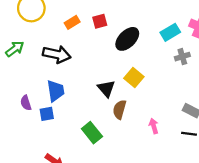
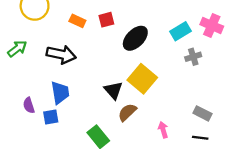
orange rectangle: (72, 22) -> (77, 21), turned 56
yellow square: (134, 78) -> (142, 79), size x1.4
brown semicircle: (120, 109) -> (127, 112), turned 30

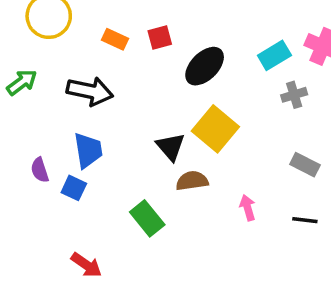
brown semicircle: (127, 112) -> (192, 181), turned 36
gray rectangle: (202, 113) -> (305, 165), moved
blue square: (51, 117) -> (74, 188), turned 35

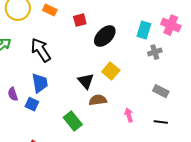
orange rectangle: (115, 39) -> (50, 10), moved
cyan rectangle: (274, 55) -> (144, 30), turned -42
black arrow: (90, 91) -> (41, 50), turned -135
yellow square: (215, 129) -> (111, 71), size x0.7

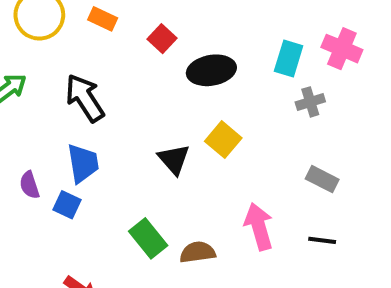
red square: (80, 20) -> (162, 39), turned -32
black ellipse: (105, 36) -> (211, 70), turned 35
brown semicircle: (98, 100) -> (198, 252), moved
pink arrow: (129, 115) -> (259, 227), size x1.6

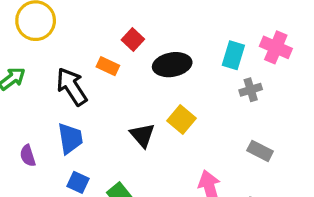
orange rectangle: (103, 19) -> (108, 66), moved
blue square: (67, 205) -> (78, 182), moved

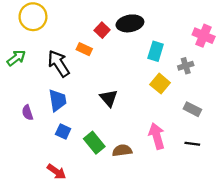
cyan rectangle: (233, 55) -> (156, 51), moved
black ellipse: (172, 65) -> (130, 23), moved
yellow square: (182, 120) -> (160, 84), moved

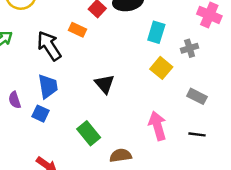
blue square: (63, 132) -> (41, 114), moved
brown semicircle: (122, 150) -> (121, 155), moved

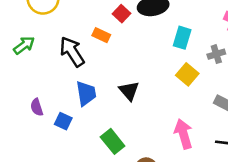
blue trapezoid: (48, 86) -> (86, 93), moved

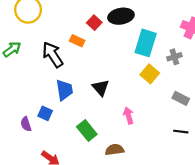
cyan rectangle: (182, 38) -> (146, 43), size x1.4
purple semicircle: (37, 107) -> (26, 124), moved
pink arrow: (183, 134) -> (128, 116), moved, size x0.7

